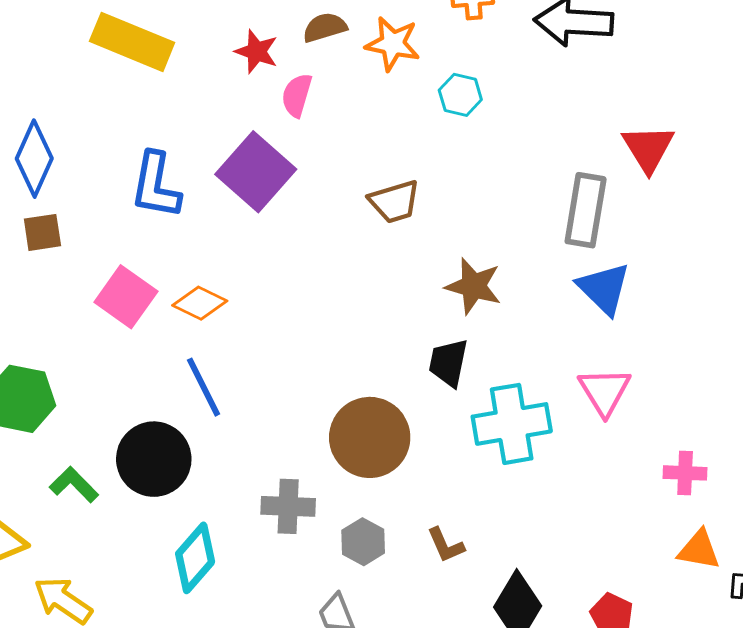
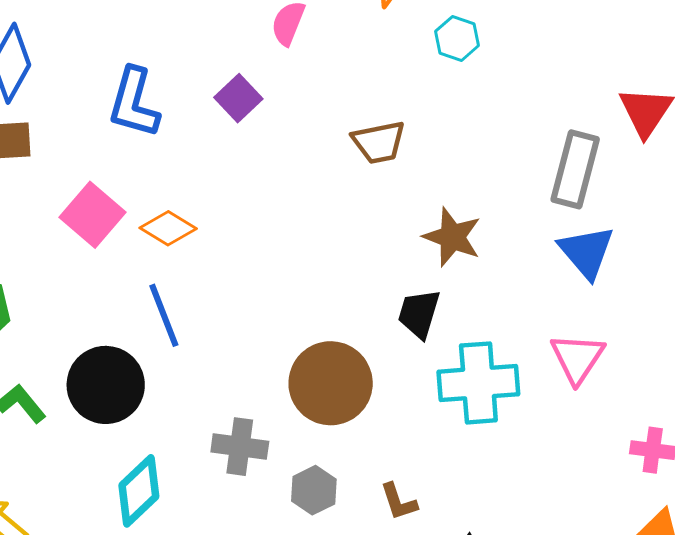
purple square: (256, 172) -> (238, 98), size x0.6

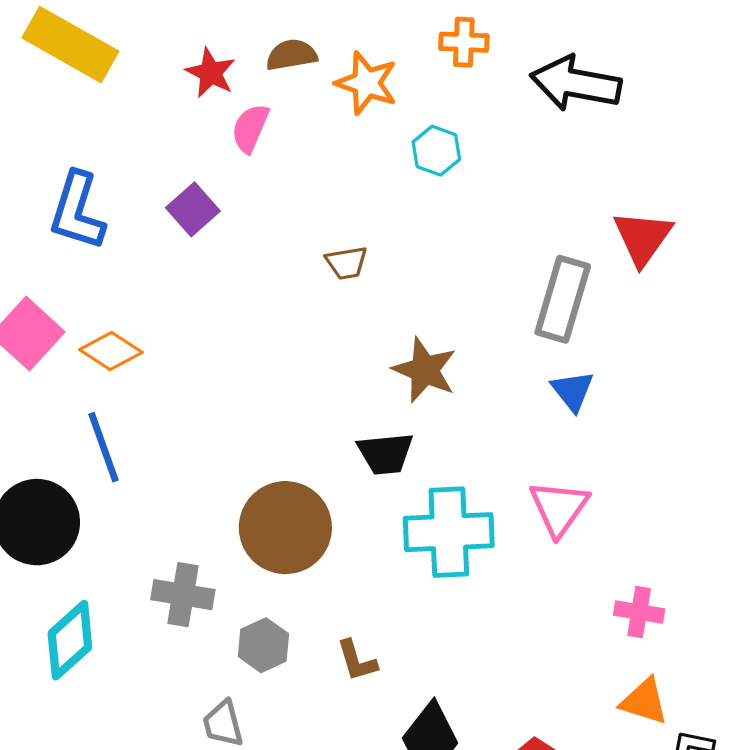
brown trapezoid: (379, 142) -> (347, 263), size x0.7
blue triangle: (586, 252) -> (573, 391), size x0.7
black trapezoid: (419, 314) -> (385, 454), turned -114

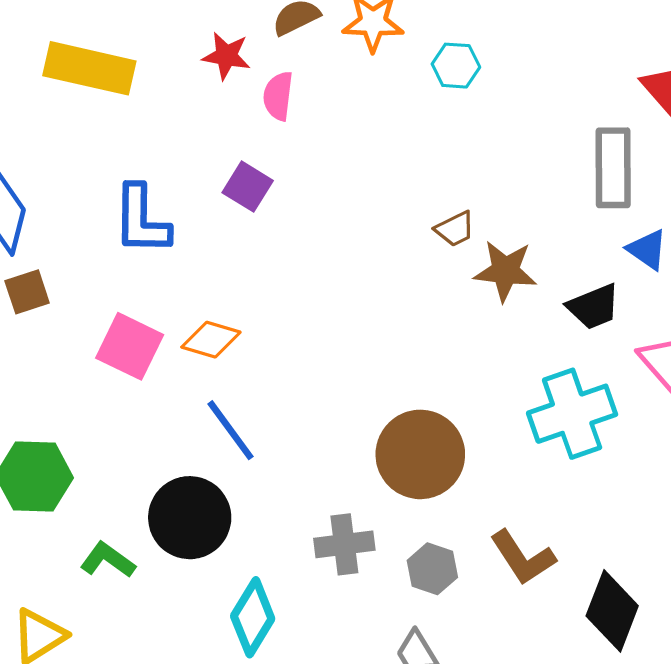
brown trapezoid: (347, 263) -> (455, 229), moved
black trapezoid: (385, 454) -> (594, 307), moved
brown L-shape: (357, 661) -> (523, 557), size x1.5

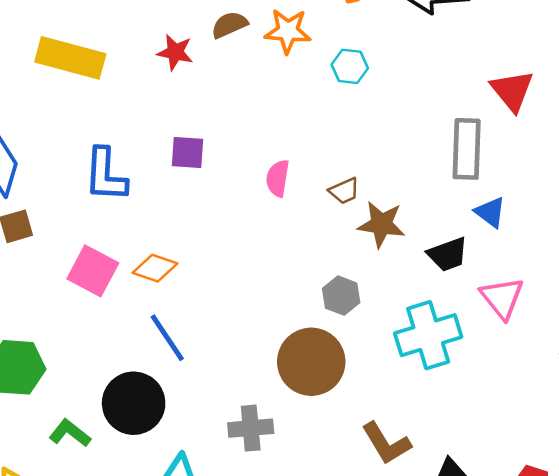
pink semicircle: (278, 96) -> (278, 178), moved
purple square: (248, 187) -> (187, 153), turned -30
gray hexagon: (432, 569) -> (341, 296), moved

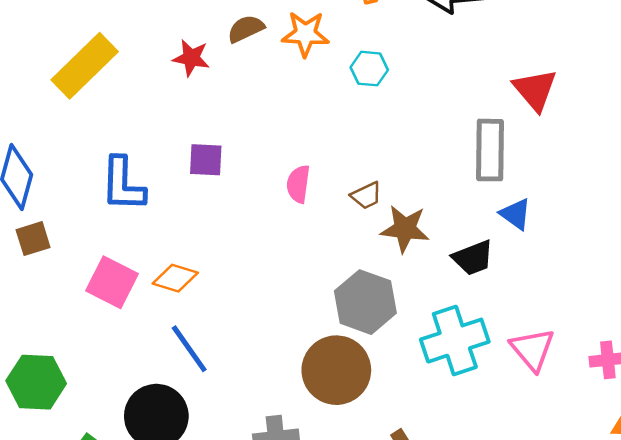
yellow rectangle: (70, 58) -> (85, 66), turned -58
gray hexagon: (341, 296) -> (365, 302), size x1.6
pink triangle: (502, 298) -> (532, 349), moved

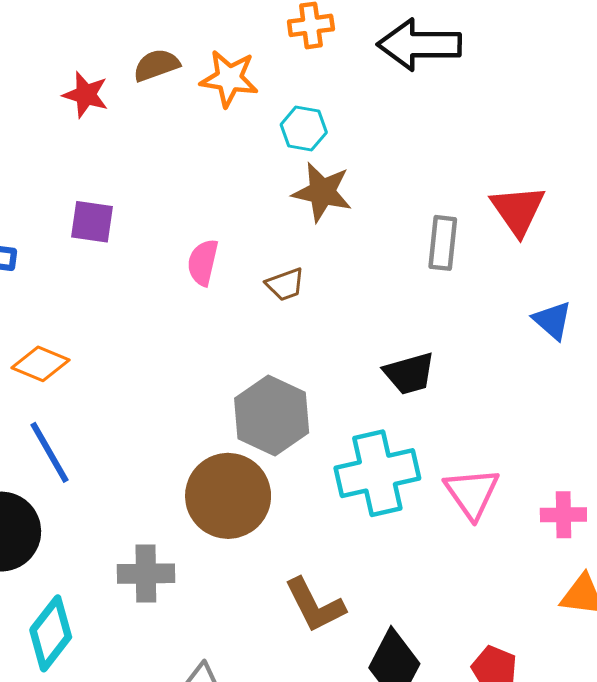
red triangle: (535, 90) -> (518, 210), moved
gray rectangle: (490, 150) -> (443, 243), size x0.7
blue triangle: (515, 214) -> (552, 320), moved
brown star: (405, 229) -> (322, 192), moved

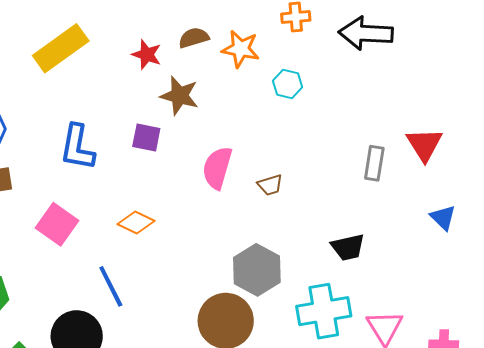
brown star: (322, 192) -> (179, 96), moved
pink semicircle: (203, 262) -> (217, 168), size x1.4
orange diamond: (41, 364) -> (136, 223), moved

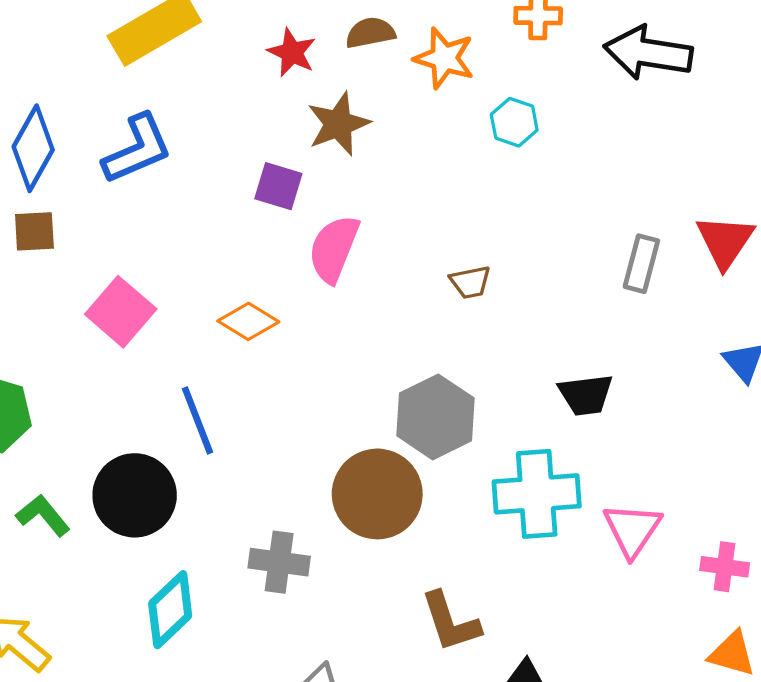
brown star: (179, 96) -> (338, 124), turned 30
blue L-shape: (77, 147) -> (137, 149), moved, turned -129
pink semicircle: (217, 168) -> (334, 249), moved

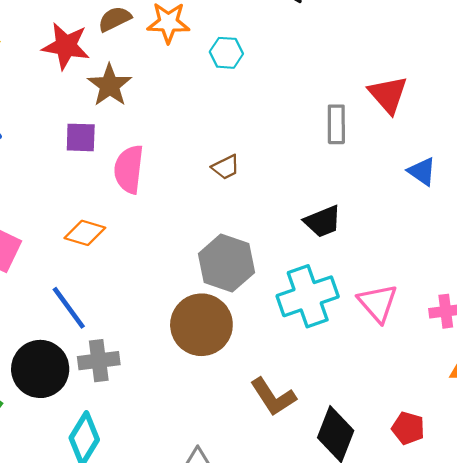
red star: (292, 52) -> (66, 46), size x1.4
gray cross: (279, 562) -> (99, 361), moved

